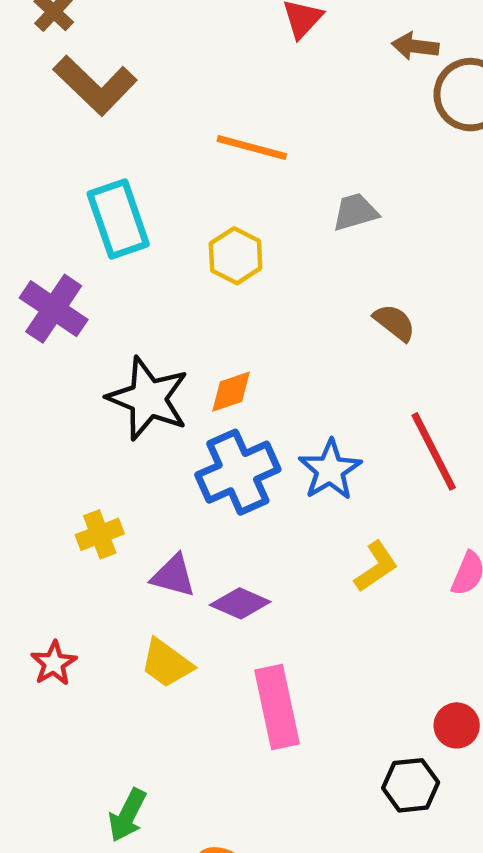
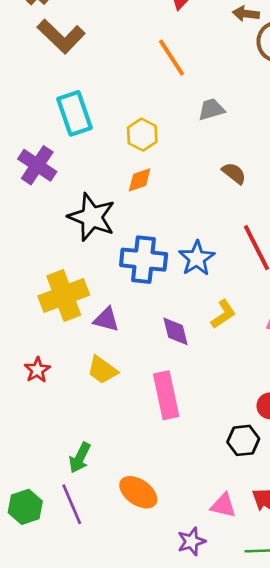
orange line: (252, 148) -> (171, 58), moved, turned 42
orange diamond: (231, 392) -> (140, 180), moved
blue cross: (238, 472) -> (144, 260), turned 30
yellow cross: (100, 534) -> (64, 296), size x1.8
purple diamond: (240, 603) -> (175, 331), moved, turned 52

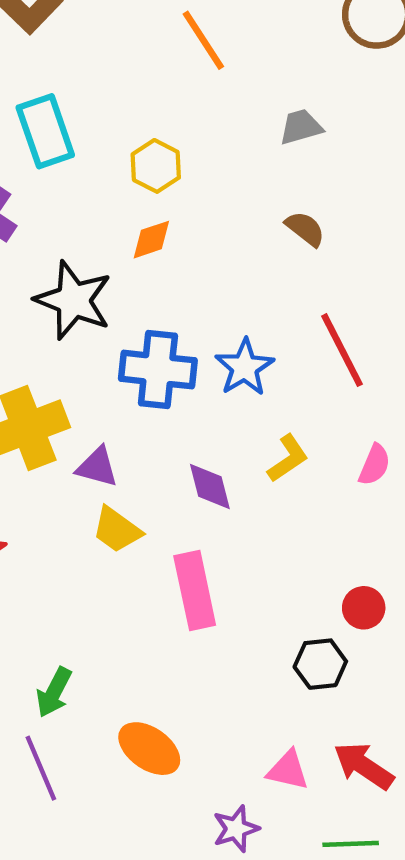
gray trapezoid: (211, 109) -> (301, 127), moved
yellow trapezoid: (102, 370) -> (117, 530), moved

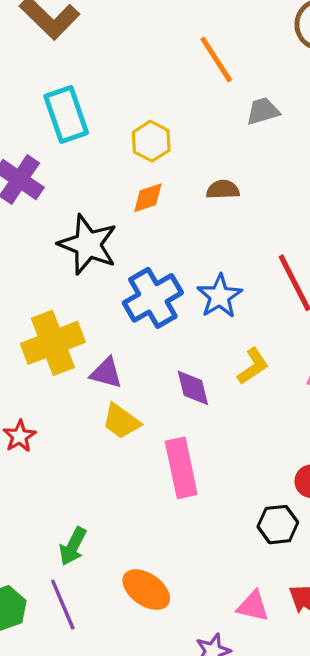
orange line: (203, 40) -> (216, 59), moved
brown semicircle: (305, 229) -> (223, 190), moved, turned -40
blue cross: (158, 370) -> (153, 298), turned -36

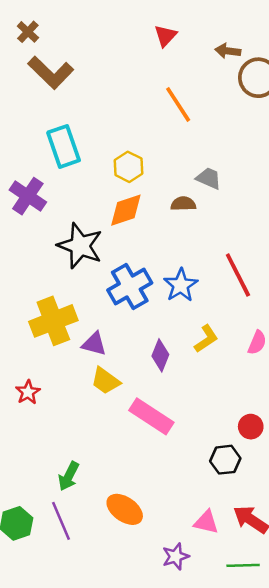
gray trapezoid: (263, 111) -> (209, 178), moved, turned 40
orange diamond: (148, 198) -> (126, 210), size x1.4
purple diamond: (193, 388) -> (160, 355), turned 36
pink rectangle: (181, 468) -> (151, 416), turned -45

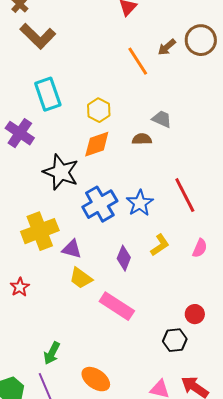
brown arrow: (228, 51) -> (167, 47), moved, turned -48

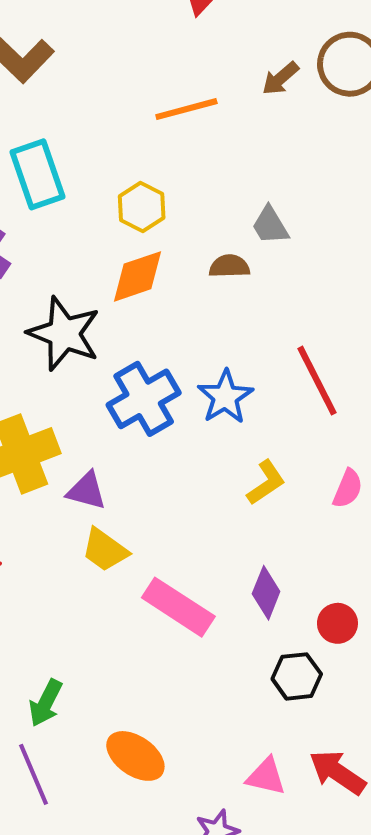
orange line: (138, 61) -> (186, 109), moved, turned -72
gray trapezoid: (162, 119) -> (270, 225), turned -145
purple diamond: (124, 258) -> (266, 593), moved

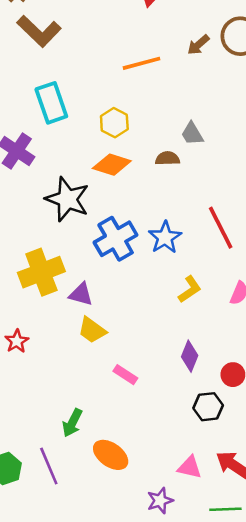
orange diamond: (138, 276) -> (112, 165), turned 36
pink rectangle: (178, 607) -> (125, 375), moved, size x0.6
green arrow: (46, 703) -> (72, 423), moved

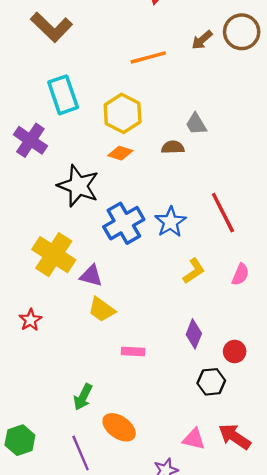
yellow hexagon: (114, 123) -> (123, 113), size x1.4
orange diamond: (112, 165) -> (120, 153), size x0.7
yellow cross: (41, 272) -> (54, 255), turned -36
pink rectangle: (125, 375) -> (133, 351), turned -30
purple line: (49, 466) -> (81, 453), moved

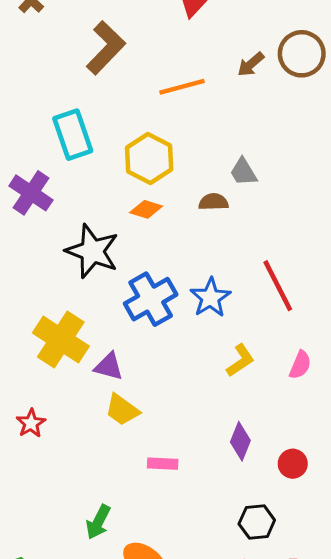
brown L-shape: (51, 27) -> (106, 48), moved, turned -90
black hexagon: (211, 382) -> (257, 522), moved

